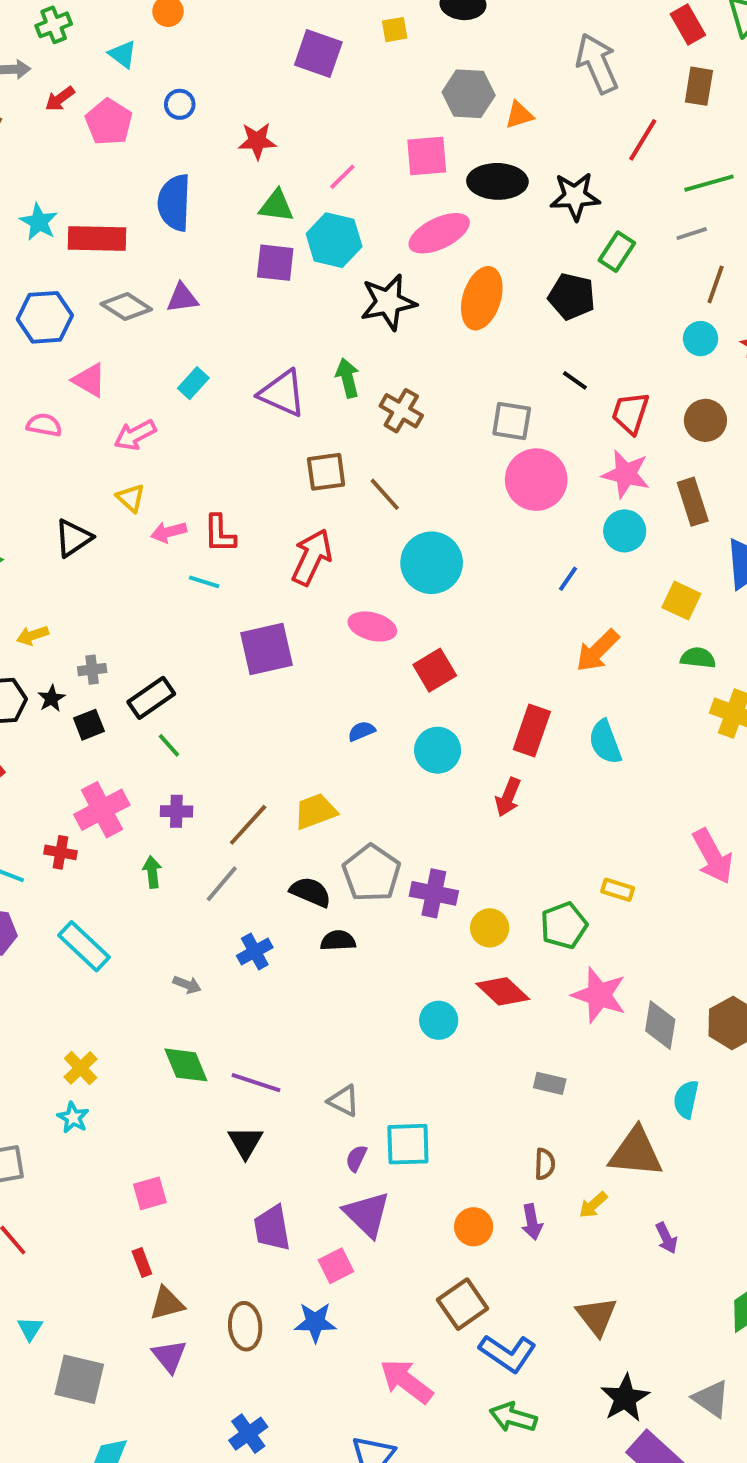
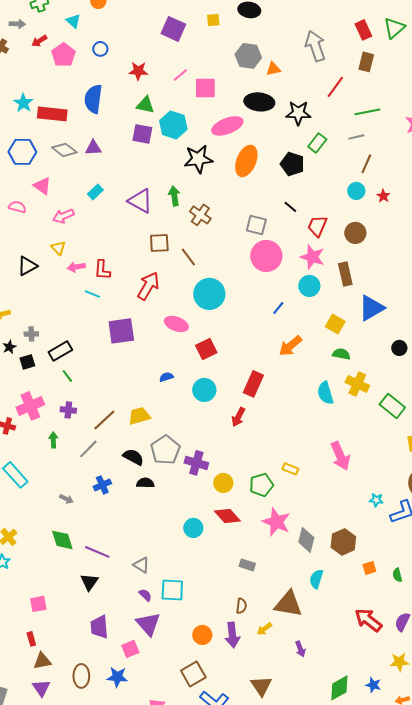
pink square: (427, 156) -> (205, 88), moved
pink line: (342, 177) -> (180, 75), moved
cyan semicircle: (605, 742) -> (325, 393), moved
purple semicircle: (356, 1158) -> (145, 595), turned 104
purple arrow: (532, 1222) -> (232, 635), size x1.4

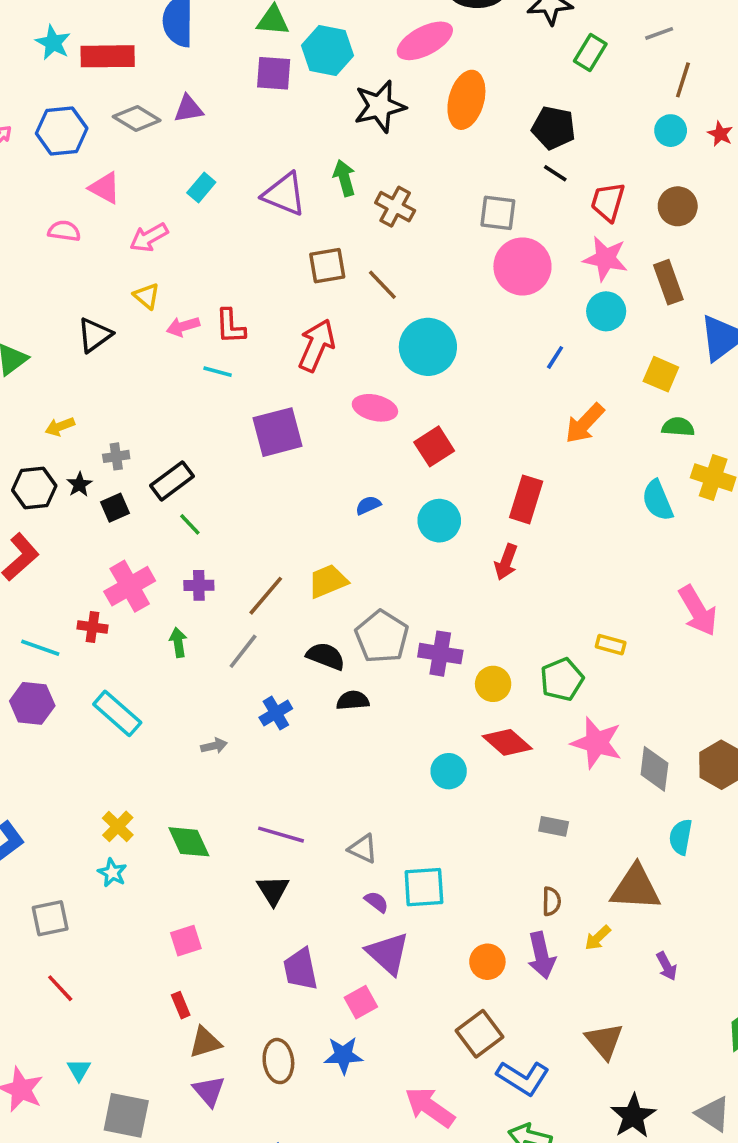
black pentagon: (292, 164) -> (554, 128), moved
gray arrow: (66, 499) -> (214, 746), turned -32
green diamond: (62, 540) -> (189, 842), moved

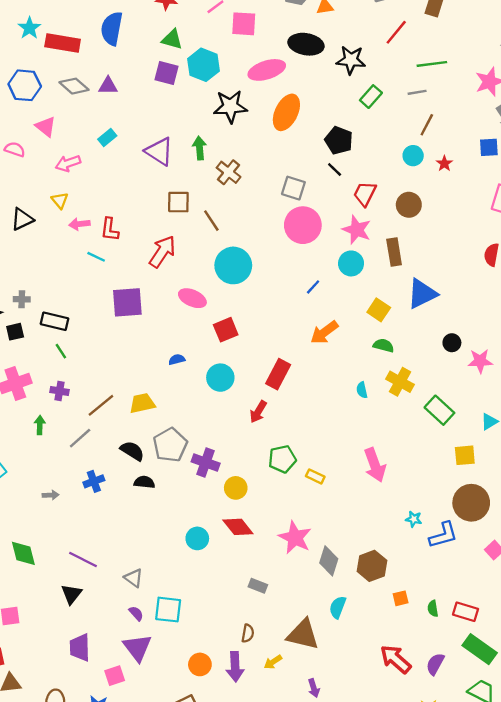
black rectangle: (172, 481) -> (54, 321), turned 40
cyan semicircle: (658, 500) -> (362, 390), size x0.6
green pentagon: (562, 679) -> (282, 459), moved

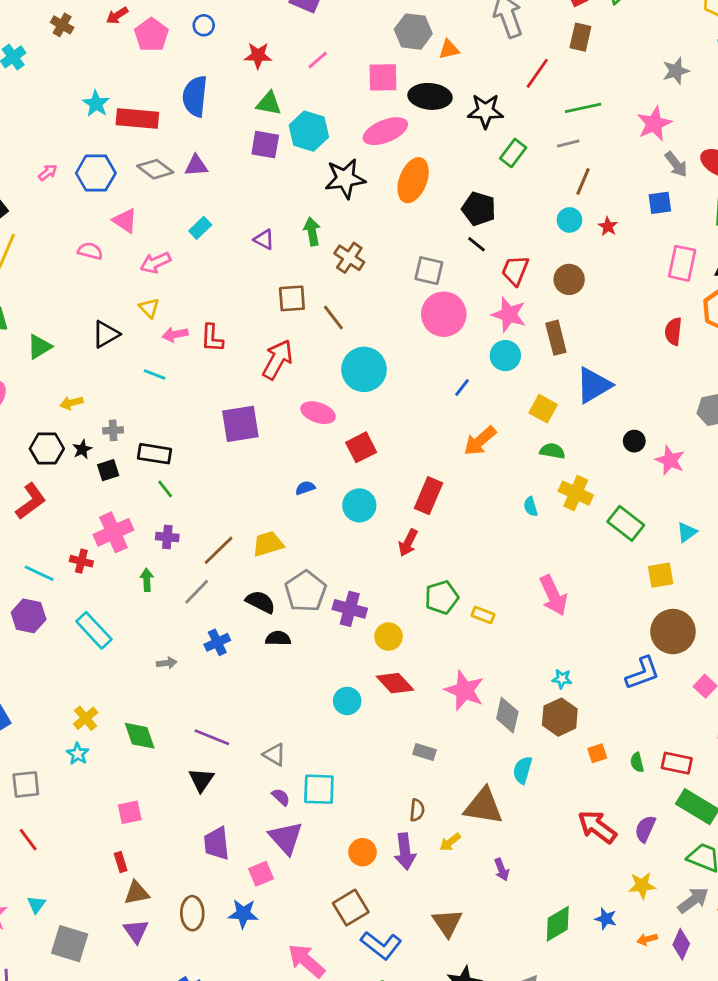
pink square: (244, 24) -> (383, 77), moved
purple triangle: (159, 151) -> (264, 239), size x0.6
cyan line: (96, 257) -> (155, 374), moved
pink star: (480, 361) -> (670, 460), turned 30
cyan star: (414, 519) -> (562, 679), moved

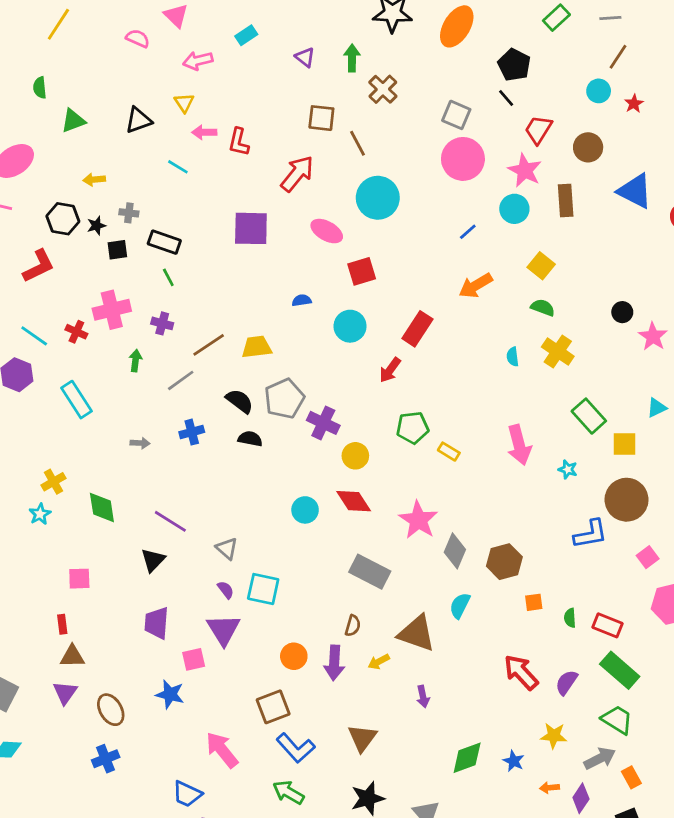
blue triangle: (594, 385) -> (635, 191), moved, turned 48
green rectangle: (626, 523) -> (589, 416), moved
cyan star: (562, 679) -> (568, 469), moved
gray rectangle: (424, 752) -> (370, 572), size x1.8
brown ellipse: (192, 913) -> (111, 710), moved, turned -40

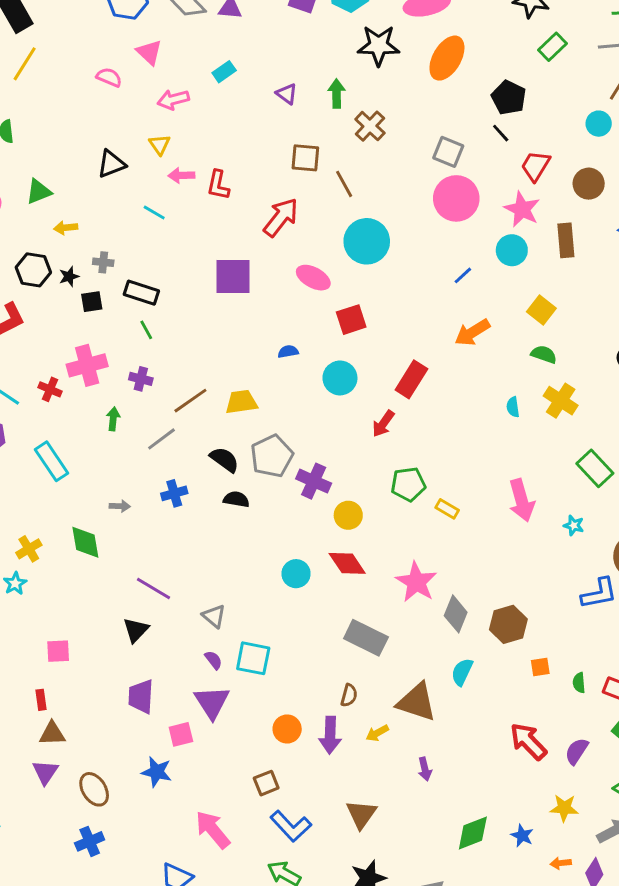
green triangle: (73, 121) -> (39, 192), moved
green diamond: (102, 507) -> (85, 542), moved
brown square: (273, 707) -> (266, 783), size x0.7

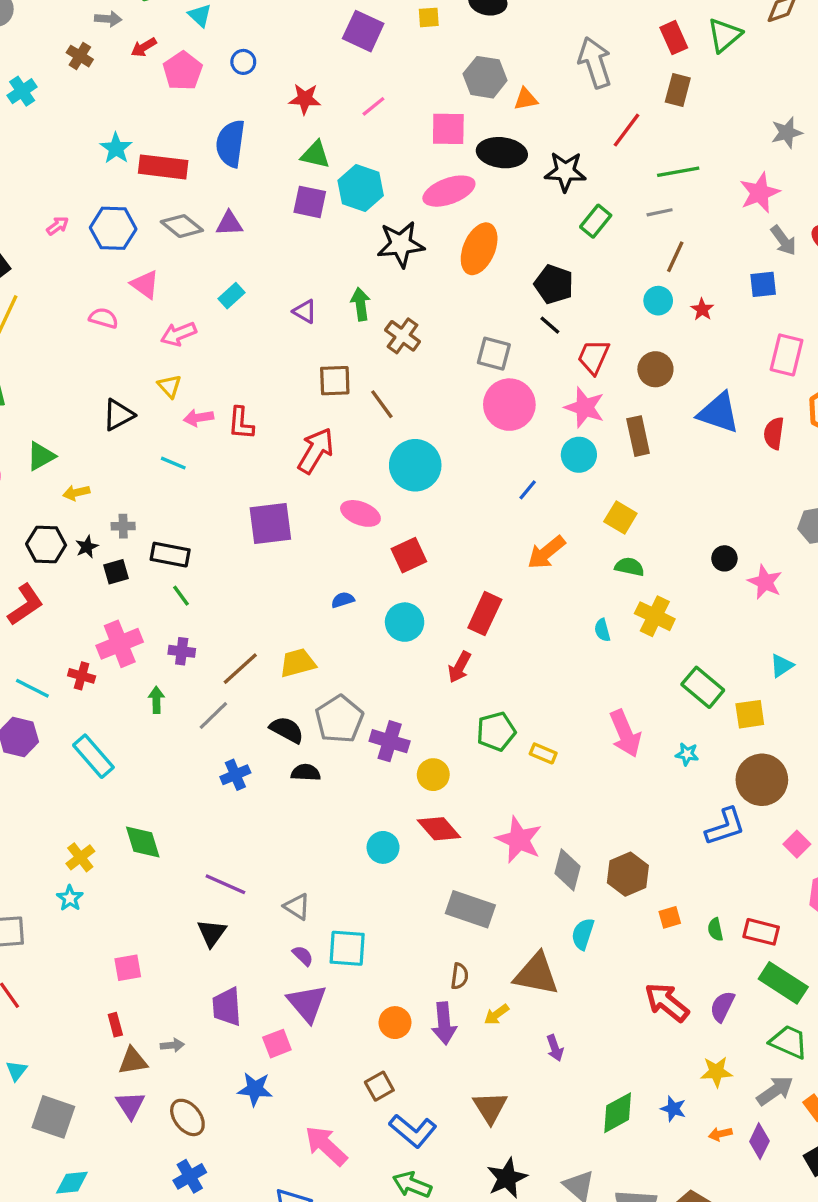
gray arrow: (120, 506) -> (172, 1045), moved

